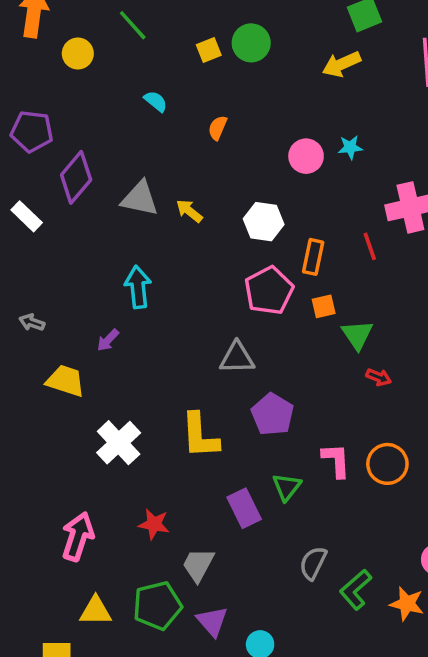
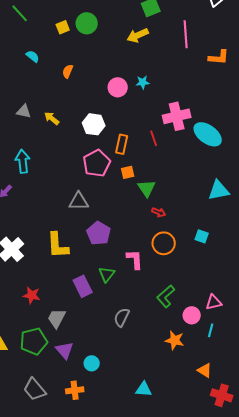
gray triangle: (140, 199) -> (24, 111), size x0.7
orange circle: (387, 464) -> (164, 243), moved
green L-shape: (356, 590) -> (166, 296), moved

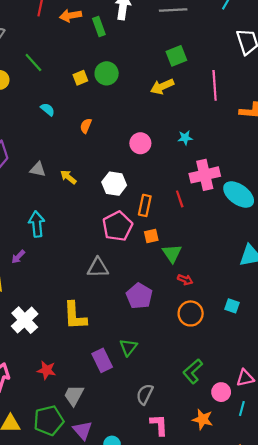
cyan star: (143, 82) -> (185, 138), moved
purple pentagon: (99, 233) -> (139, 296), moved
pink L-shape: (135, 259) -> (159, 425), moved

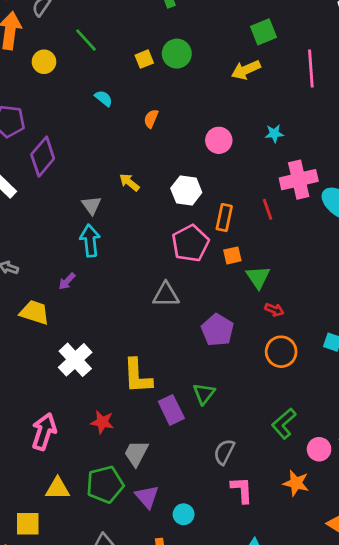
gray triangle: (38, 169) -> (91, 205), moved, turned 42
yellow L-shape: (75, 316) -> (137, 376), moved

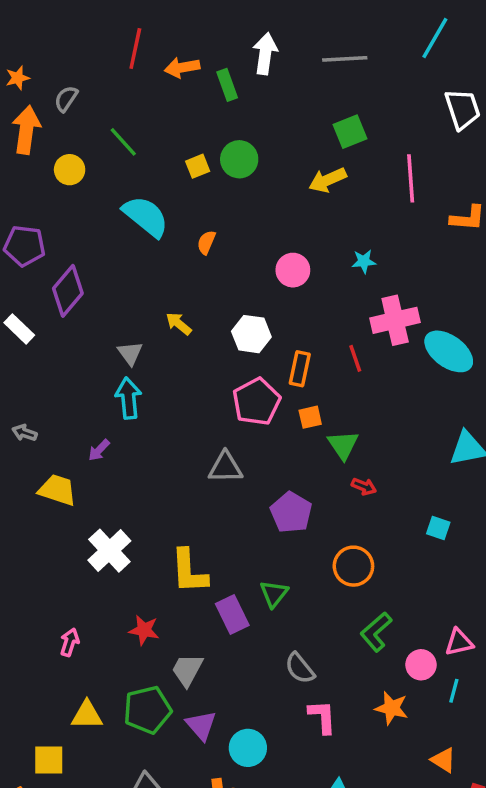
cyan semicircle: (104, 98) -> (146, 216), size x2.0
orange circle: (281, 352) -> (353, 566), moved
pink arrow: (44, 432) -> (70, 642), size x0.6
gray semicircle: (224, 452) -> (300, 668), turned -65
cyan circle: (184, 514) -> (248, 748), size x1.4

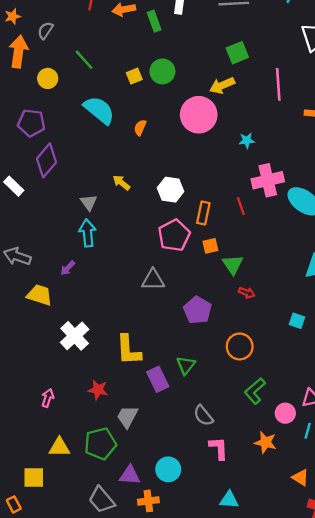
purple pentagon: (25, 246) -> (31, 123), moved
pink circle: (293, 270) -> (199, 115), moved, size x1.6
gray arrow: (25, 433) -> (17, 256), size x1.6
purple triangle: (201, 725) -> (130, 475), moved, turned -45

